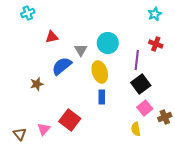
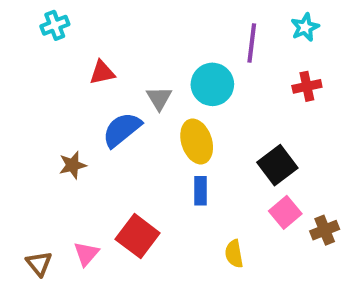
red cross: (156, 44) -> (307, 86), turned -32
purple line: (137, 60) -> (252, 43), moved
yellow semicircle: (136, 129) -> (234, 254), moved

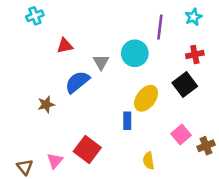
yellow ellipse: (197, 142) -> (146, 98), moved, turned 55
black square: (277, 165) -> (185, 85), moved

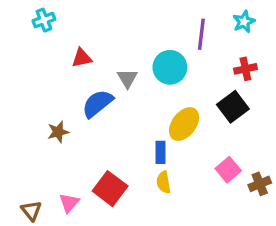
yellow semicircle: (149, 161) -> (164, 182), moved

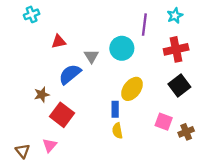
red cross: (245, 69) -> (176, 49), size x1.5
black square: (233, 107) -> (179, 86), moved
pink square: (228, 170) -> (164, 122), turned -30
red square: (110, 189) -> (62, 115), moved

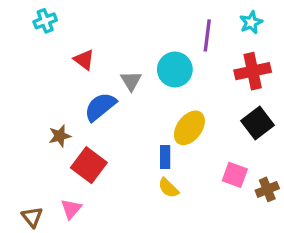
red triangle: (59, 42) -> (84, 60), turned 49
yellow semicircle: (117, 131) -> (168, 188), turned -35

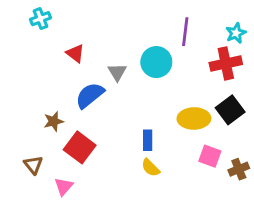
cyan star: (251, 22) -> (236, 33), moved
yellow ellipse: (189, 128) -> (194, 118), moved, turned 52
brown triangle: (32, 217) -> (33, 165), moved

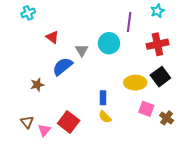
cyan star: (236, 33) -> (157, 11), moved
red square: (80, 147) -> (69, 122), moved
brown triangle: (33, 165) -> (27, 122), moved
brown cross: (239, 169) -> (167, 118), turned -32

